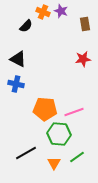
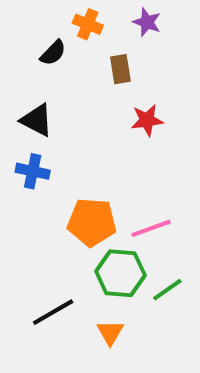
purple star: (61, 11) -> (147, 22), moved
brown rectangle: (85, 24) -> (120, 69), moved
red star: (83, 59) -> (147, 120), moved
green line: (77, 157) -> (167, 290), moved

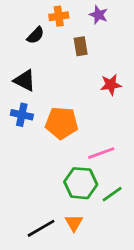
orange cross: (88, 24) -> (59, 16), turned -30
red star: (147, 120) -> (111, 85), moved
orange pentagon: (92, 222) -> (62, 123), moved
black line: (53, 312) -> (41, 228), moved

